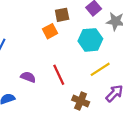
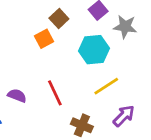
brown square: (62, 15) -> (59, 19), turned -32

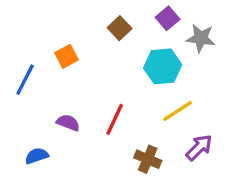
orange square: (44, 39) -> (66, 56), moved
red line: (55, 93) -> (115, 119), turned 50

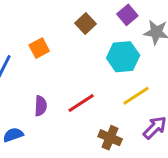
red line: (115, 119) -> (81, 103), turned 32
purple semicircle: (68, 123) -> (41, 106), turned 72

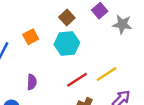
cyan hexagon: (123, 57) -> (67, 44), moved
red line: (81, 103) -> (77, 80), moved

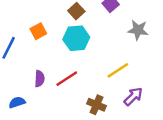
gray star: (122, 24) -> (138, 30), moved
red line: (77, 80) -> (67, 79), moved

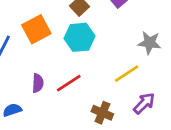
gray star: (138, 30) -> (150, 43), moved
orange square: (38, 31) -> (36, 29), size x1.5

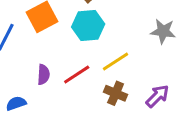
yellow line: (127, 74) -> (116, 62), moved
brown cross: (102, 113) -> (116, 93), moved

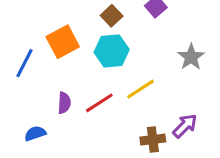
gray star: (163, 31) -> (191, 57), turned 30
brown cross: (116, 93) -> (153, 140), moved, turned -30

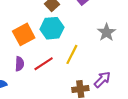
orange square: (63, 42) -> (24, 34), moved
yellow line: (141, 89) -> (72, 54), turned -30

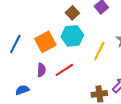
yellow line: (72, 54) -> (99, 51), moved

